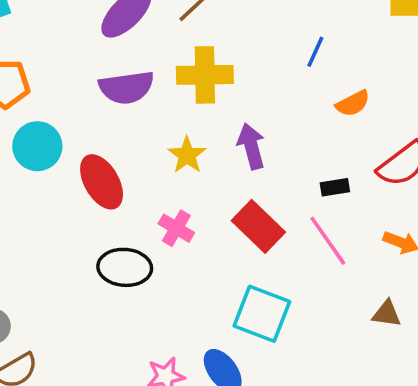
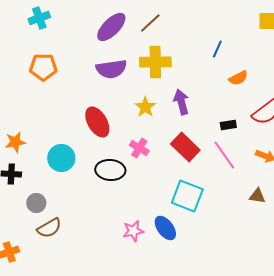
cyan circle: (37, 146) -> (61, 158), moved

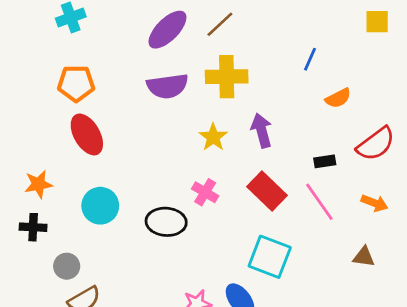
red ellipse: (97, 122) -> (87, 134), moved

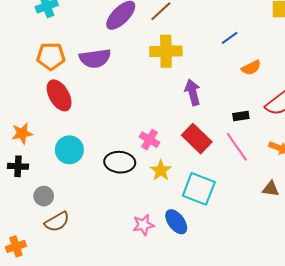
blue line: (310, 59) -> (230, 38), turned 30
purple semicircle: (167, 86) -> (95, 58), moved
yellow star: (213, 137) -> (161, 170), moved

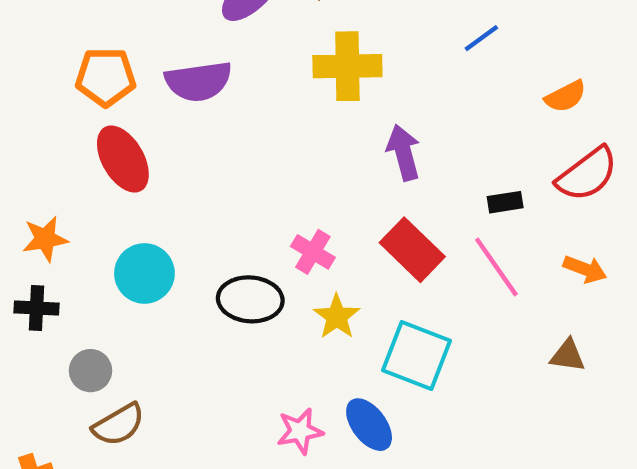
orange semicircle: (251, 68) -> (566, 96), moved

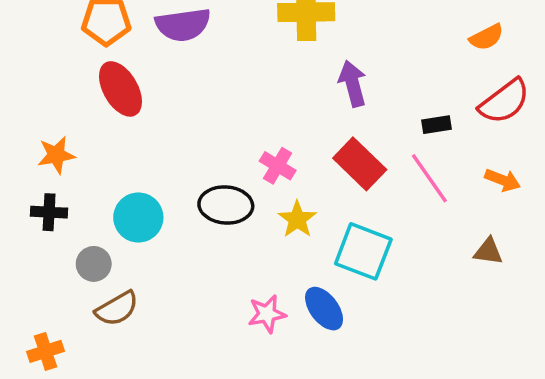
cyan circle: (144, 273) -> (138, 217), moved

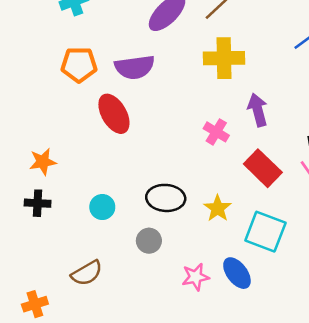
red ellipse: (120, 89) -> (114, 114), moved
pink cross: (278, 166) -> (216, 132), moved
cyan circle: (138, 217) -> (102, 207), size x0.7
gray circle: (94, 264) -> (149, 241), moved

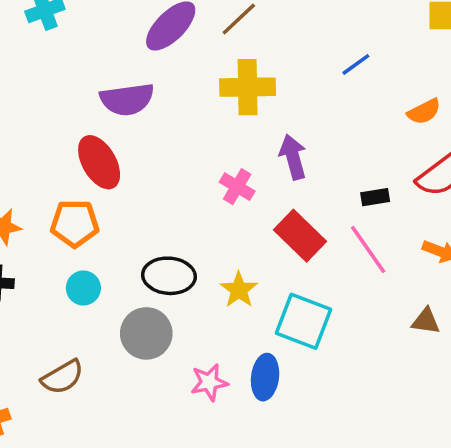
orange pentagon: (79, 65) -> (75, 223), moved
gray circle: (149, 241) -> (146, 333), size x1.5
blue ellipse: (237, 273) -> (265, 377), turned 44

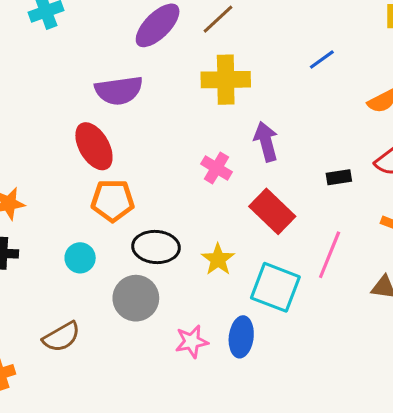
orange pentagon: (75, 223) -> (113, 201), moved
pink line: (368, 250) -> (330, 255), moved, turned 57

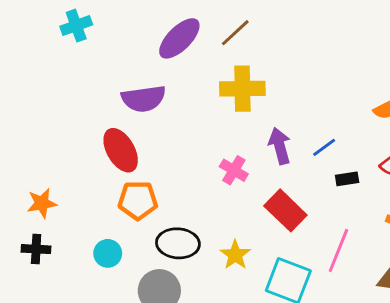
blue line: (322, 59) -> (324, 147), moved

